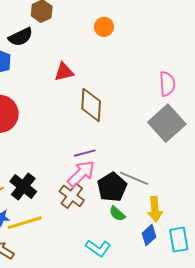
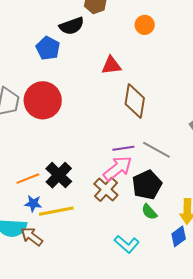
orange circle: (104, 27) -> (145, 25), moved
gray line: (134, 178) -> (156, 150), moved

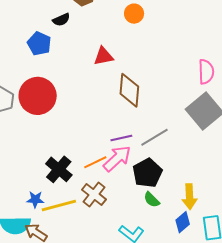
black semicircle: (72, 26) -> (61, 20), size x0.7
gray line: (156, 150) -> (154, 137), turned -56
orange line: (28, 179) -> (95, 162), moved
brown cross: (106, 189) -> (94, 195), moved

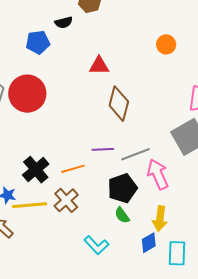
orange circle: (134, 14) -> (166, 44), moved
blue pentagon: (39, 44) -> (38, 42), turned 30
pink arrow: (117, 158) -> (158, 174), moved, turned -80

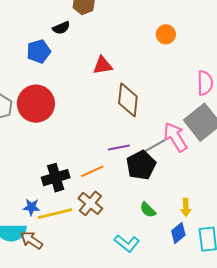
black cross: (36, 170) -> (56, 178), turned 32
pink arrow: (158, 174) -> (175, 137), moved
black pentagon: (122, 188) -> (141, 165), moved
yellow arrow: (160, 219) -> (186, 207), size x0.7

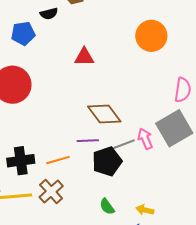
orange circle: (166, 34) -> (151, 36), size x1.6
brown diamond: (128, 100) -> (104, 114), moved, turned -52
pink arrow: (175, 137) -> (145, 139), size x0.7
yellow arrow: (186, 207) -> (145, 210), turned 96

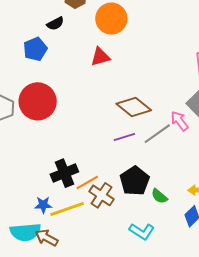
orange circle: (151, 36) -> (111, 19), moved
orange line: (58, 160) -> (87, 183), moved
black pentagon: (107, 161) -> (135, 181), moved

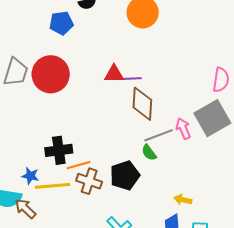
red triangle: (100, 57) -> (114, 74), moved
brown diamond: (134, 107) -> (142, 104), turned 40
purple line: (124, 137) -> (131, 79), moved
brown cross: (101, 195) -> (89, 181), turned -30
green semicircle: (159, 196) -> (149, 153), moved

